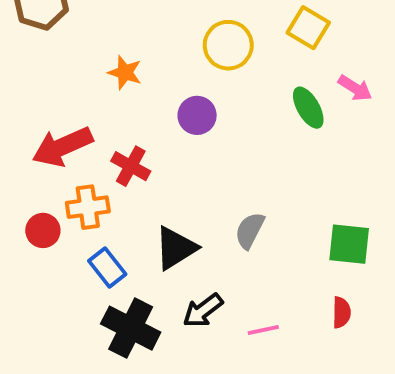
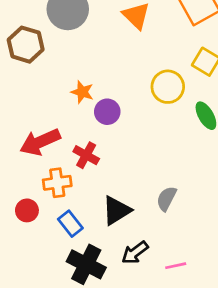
yellow circle: (228, 45) -> (168, 87), moved
purple circle: (197, 115) -> (107, 112), moved
red circle: (43, 230) -> (27, 210), moved

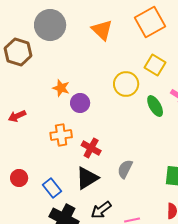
red arrow: (40, 142) -> (17, 116), moved, size x0.6
red cross: (86, 155) -> (91, 148), moved
orange cross: (57, 183) -> (61, 135), moved

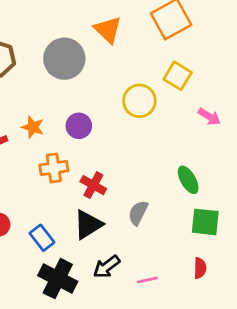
gray circle: (50, 25) -> (64, 59), moved
orange star: (61, 88) -> (33, 127), moved
green ellipse: (155, 106) -> (188, 180), moved

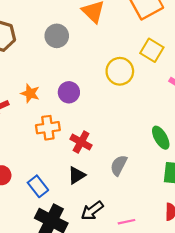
gray circle: (64, 59) -> (57, 36), size x0.7
black triangle: (88, 225) -> (77, 175), size x0.7

